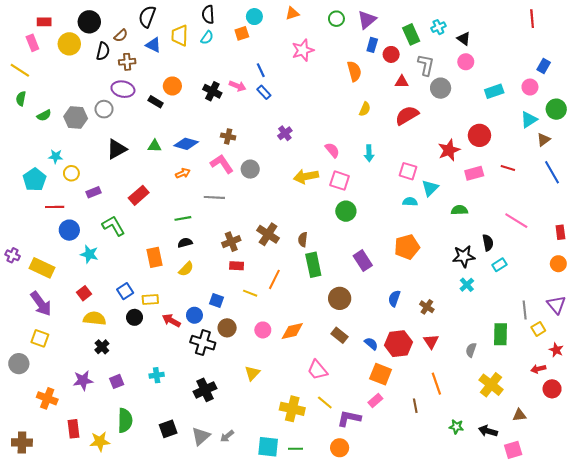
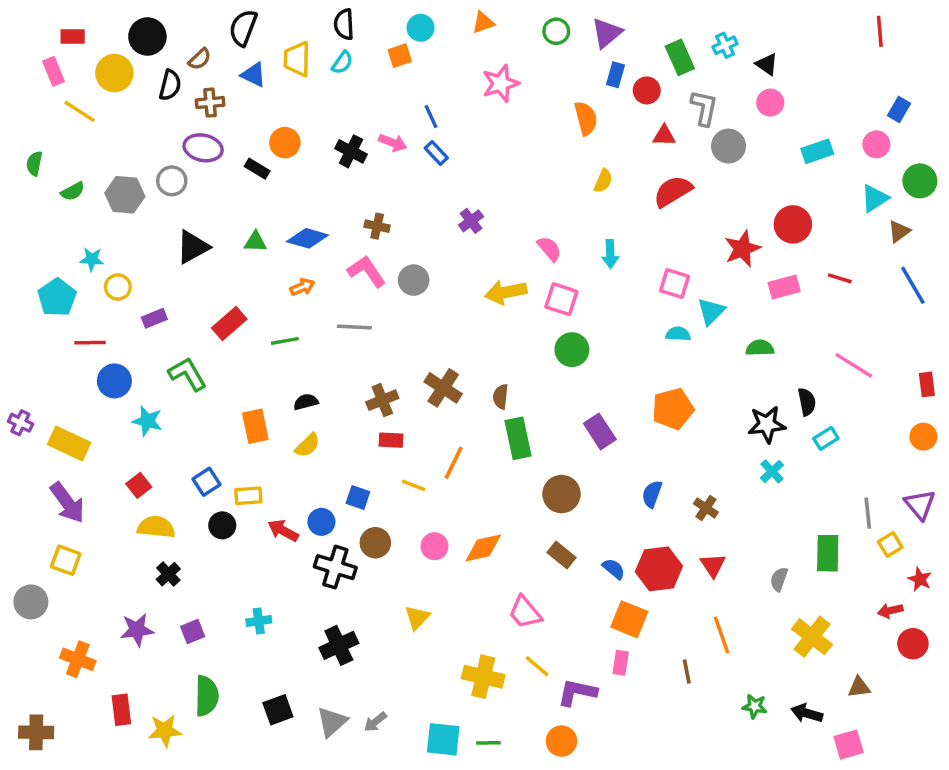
yellow line: (20, 70) -> (80, 111), moved
green line: (183, 218) -> (285, 341), moved
pink rectangle: (375, 400) -> (621, 663), turned -40

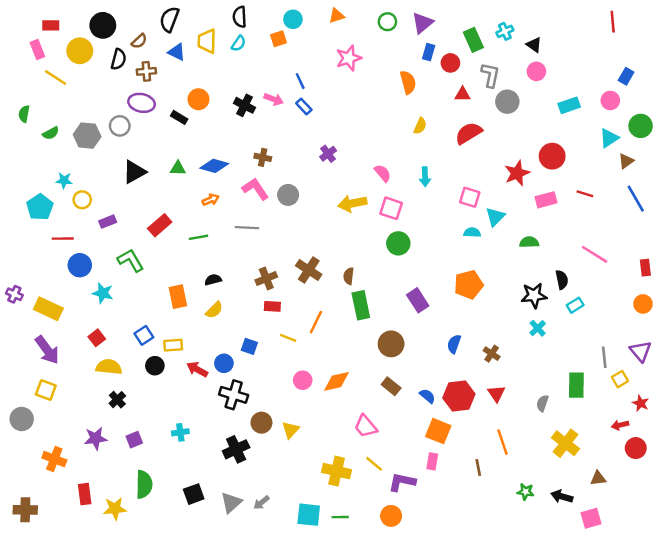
brown circle: (375, 543) -> (261, 423), moved

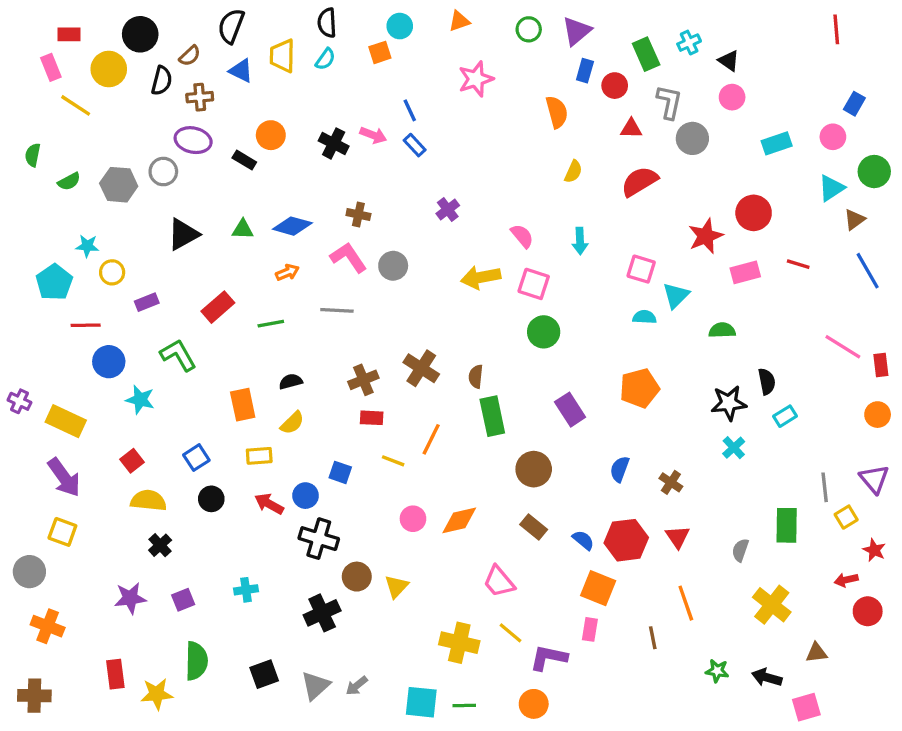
pink line: (595, 254) -> (843, 347), moved
yellow rectangle: (173, 345) -> (259, 456), moved
orange cross: (54, 459) -> (48, 626), moved

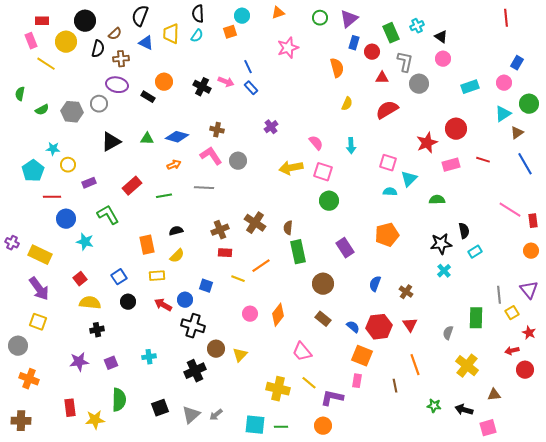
orange line: (431, 439) -> (261, 266), turned 30
orange diamond: (459, 520) -> (278, 315), turned -40
black cross: (160, 545) -> (97, 330), turned 32

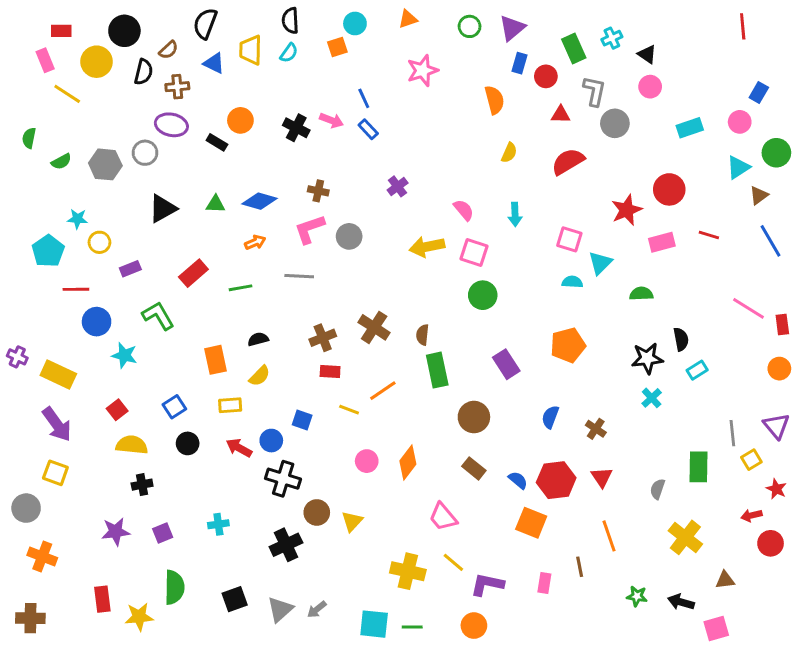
pink L-shape: (211, 156) -> (309, 229), turned -75
pink rectangle: (357, 381) -> (544, 583), moved

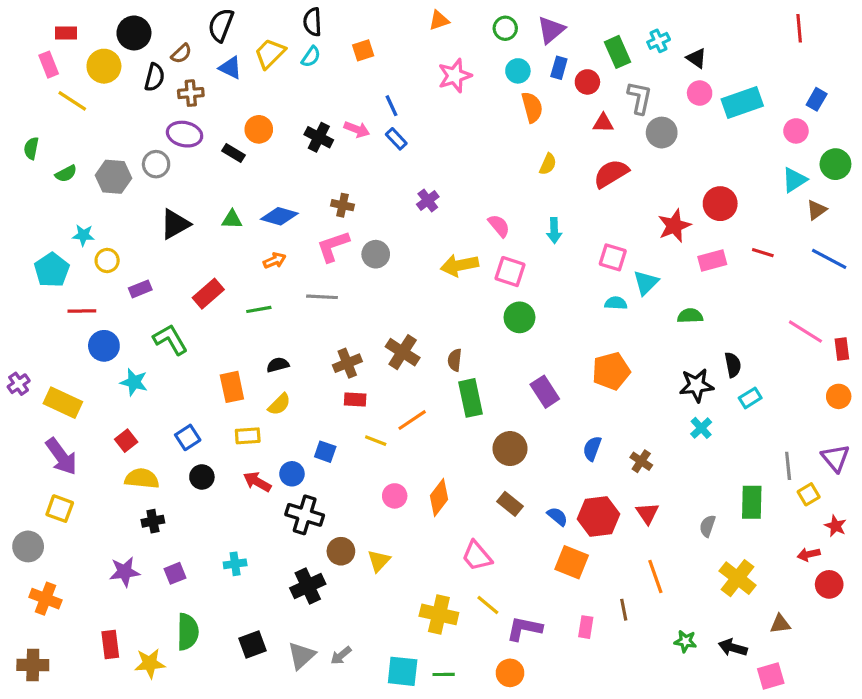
cyan circle: (355, 23) -> (518, 71), moved
yellow trapezoid: (251, 50) -> (270, 54), turned 44
cyan rectangle: (690, 128) -> (742, 102), moved, size x1.4
blue line: (771, 241) -> (829, 259), turned -32
purple cross: (17, 357) -> (19, 384), turned 30

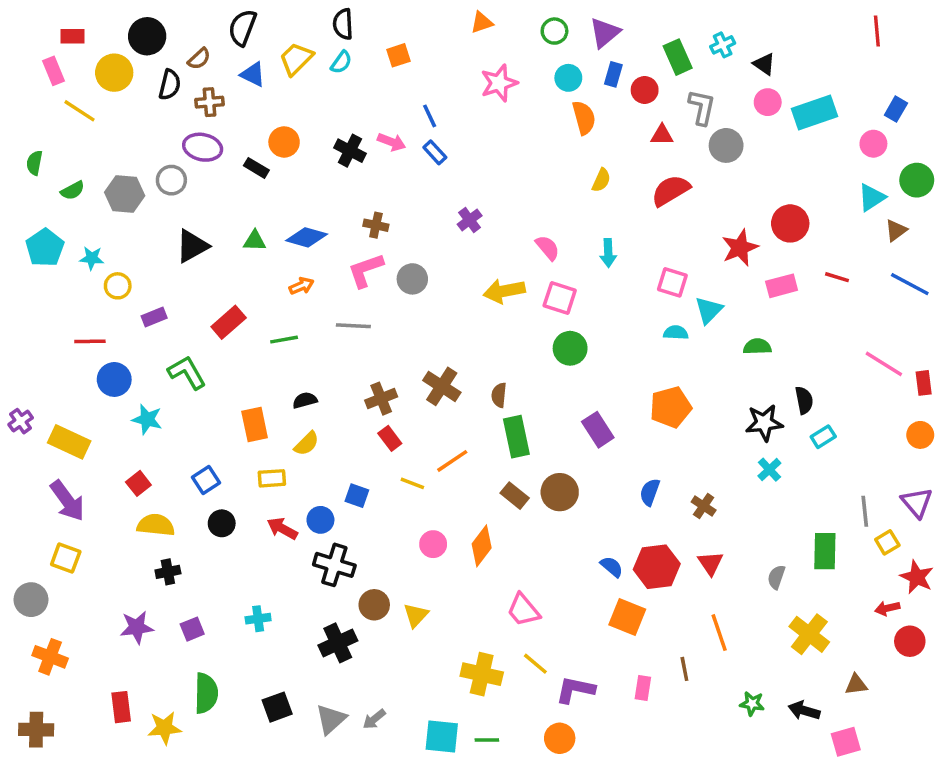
cyan pentagon: (52, 270) -> (45, 248), moved
red rectangle: (355, 400) -> (390, 438), turned 50
brown rectangle: (510, 504) -> (515, 496), moved
red star: (835, 526) -> (917, 577), size x1.4

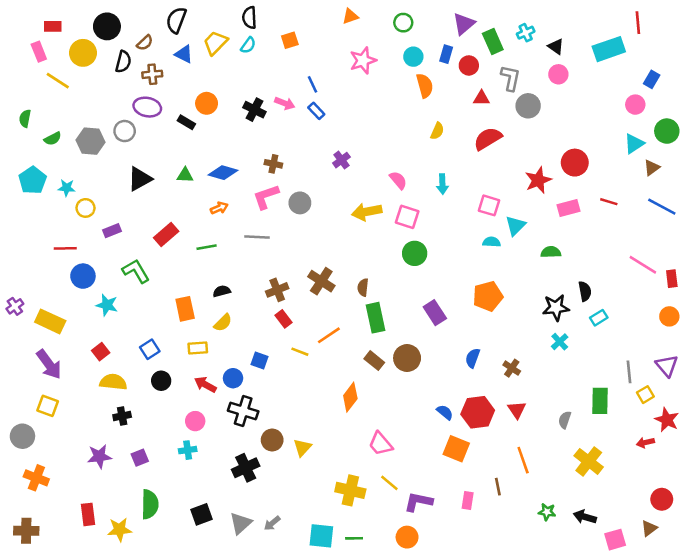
purple triangle: (605, 33) -> (464, 24), moved
cyan rectangle: (814, 113) -> (609, 49), moved
pink circle: (433, 544) -> (195, 421), moved
red circle: (910, 641) -> (662, 499), moved
brown triangle: (856, 685) -> (649, 528), moved, turned -30

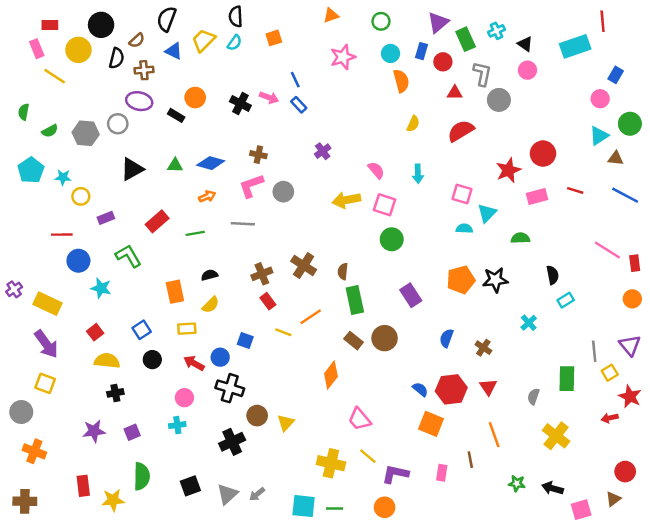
brown triangle: (652, 168) -> (616, 158), turned 42
black star: (556, 308) -> (495, 280), moved

